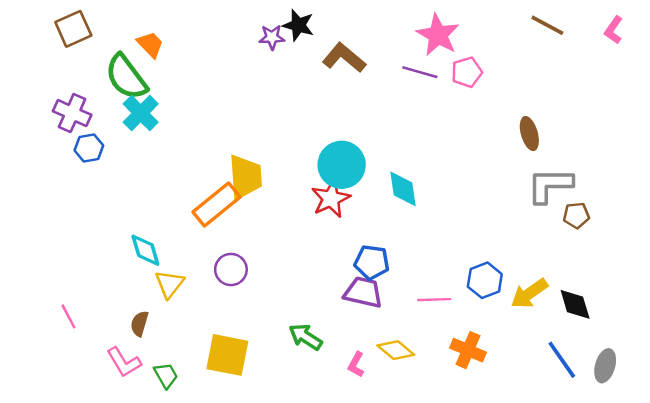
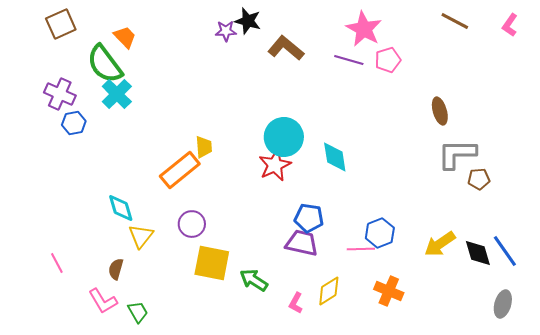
yellow trapezoid: (245, 177) -> (204, 147), size x0.6
blue hexagon: (485, 280) -> (380, 233), moved
yellow diamond: (396, 350) -> (329, 291), turned -72
yellow square: (227, 355) -> (212, 263), moved
blue line: (562, 360) -> (505, 251), moved

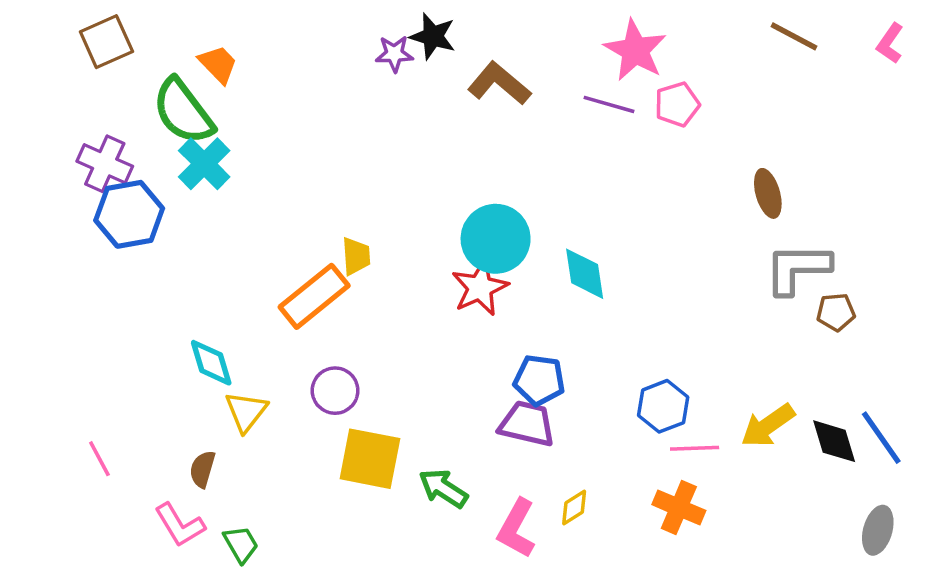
blue hexagon: (74, 123) -> (129, 214), size x1.6
pink line: (361, 249) -> (695, 448), moved
yellow diamond: (329, 291) -> (574, 508), size x0.7
pink L-shape: (296, 303) -> (517, 528), size x1.6

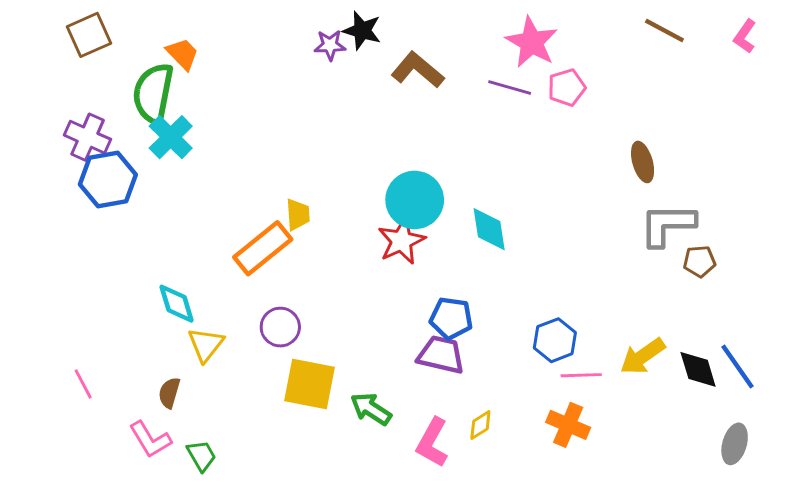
green semicircle: (183, 111) -> (153, 93), turned 48

